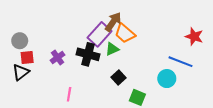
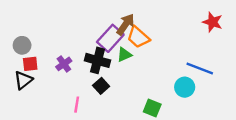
red star: (194, 37) -> (213, 22), moved
black square: (118, 77) -> (101, 86), moved

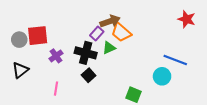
brown arrow: (125, 24) -> (110, 21), turned 36
purple rectangle: (110, 38) -> (97, 33), size x0.6
red square: (30, 64) -> (38, 36), moved, size x1.5
pink line: (77, 105) -> (56, 89), moved

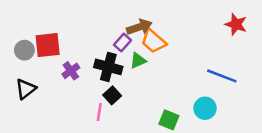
cyan circle: (162, 76) -> (205, 108), moved
pink line: (56, 89) -> (99, 112), moved

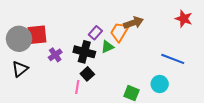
brown arrow: (139, 27) -> (134, 23), moved
orange trapezoid: (153, 41) -> (119, 32), turned 80
gray circle: (24, 50) -> (19, 39), size x1.6

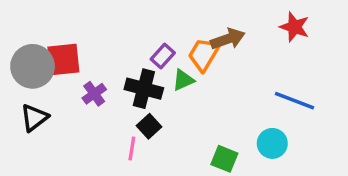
red star: (184, 19) -> (295, 27), moved

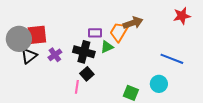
red star: (295, 27) -> (182, 16), moved, turned -30
purple rectangle: (163, 56) -> (95, 33), turned 48
black triangle: (34, 118) -> (29, 56), moved

